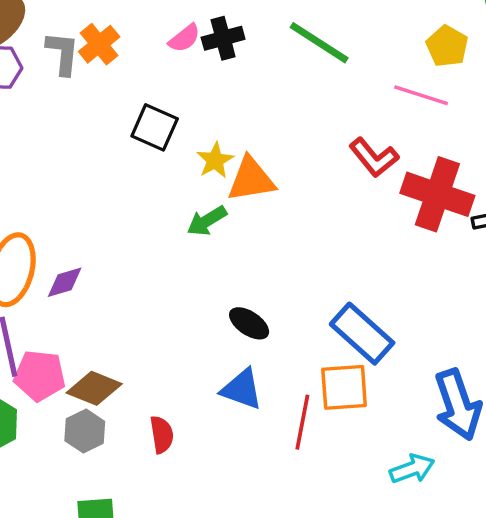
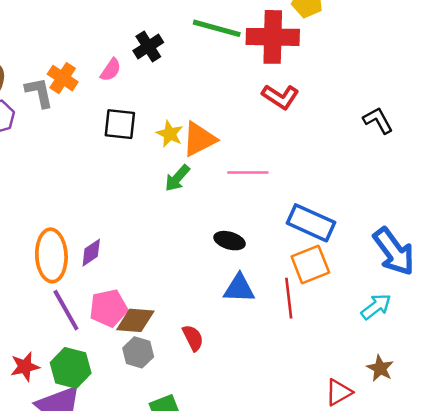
pink semicircle: (184, 38) -> (111, 70), moved
pink line: (421, 95) -> (248, 172), moved
red cross: (437, 194) -> (273, 37), moved
pink pentagon: (40, 376) -> (109, 308), moved

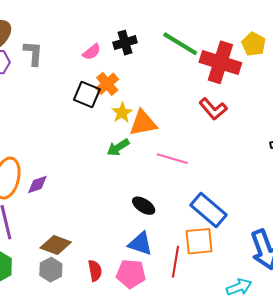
orange cross: (63, 78) -> (107, 84), moved
pink pentagon: (109, 308) -> (131, 274), moved

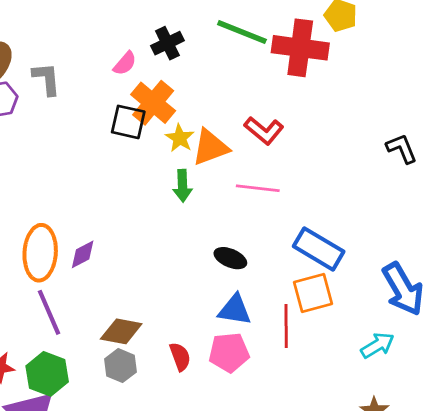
orange cross: (107, 84) -> (153, 103), size x1.4
red L-shape: (213, 109) -> (264, 130), moved
green arrow: (118, 147) -> (182, 186), turned -50

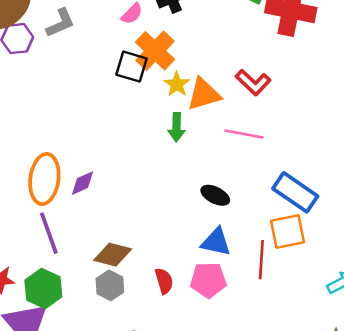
gray L-shape: (47, 79) -> (61, 23), turned 68

